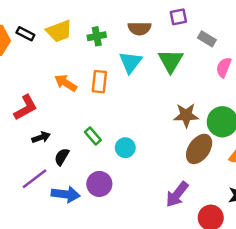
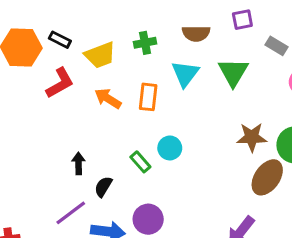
yellow trapezoid: (59, 31) -> (100, 55), moved
red L-shape: (25, 108) -> (60, 83), moved
black arrow: (41, 137) -> (78, 163), turned -72
cyan circle: (125, 148) -> (170, 148), moved

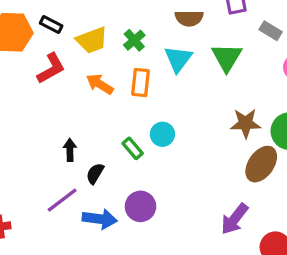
green cross: (145, 43) -> (134, 40), moved, turned -30

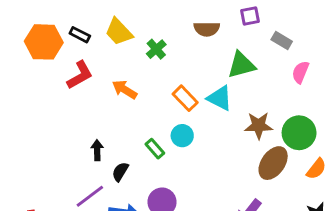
yellow trapezoid: (92, 40) -> (119, 32), moved, turned 68
green triangle: (227, 57) -> (241, 65), turned 44
cyan triangle: (178, 59) -> (220, 98), moved, turned -40
orange rectangle: (140, 83) -> (185, 98), moved, turned -50

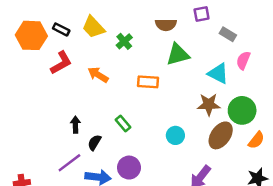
green triangle: (241, 65) -> (178, 54), moved
orange rectangle: (185, 98) -> (148, 82), turned -42
cyan triangle: (220, 98) -> (218, 74), moved
cyan circle: (182, 136) -> (175, 135), moved

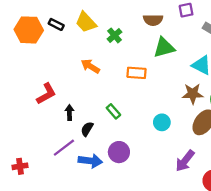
red L-shape: (61, 63) -> (46, 94), moved

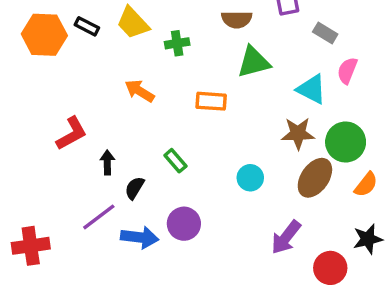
green cross: (115, 35) -> (177, 43), turned 32
red cross: (20, 166) -> (31, 246), size x1.5

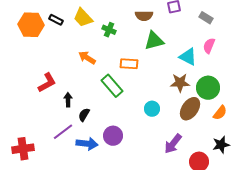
gray rectangle: (325, 33) -> (206, 18), moved
green cross: (177, 43) -> (109, 30), turned 32
green rectangle: (175, 161) -> (112, 86), moved, size x1.6

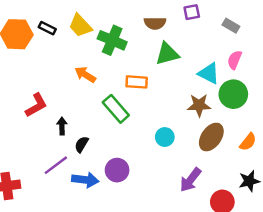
green cross: (109, 30) -> (112, 40), size x1.6
green circle: (208, 88) -> (233, 94), moved

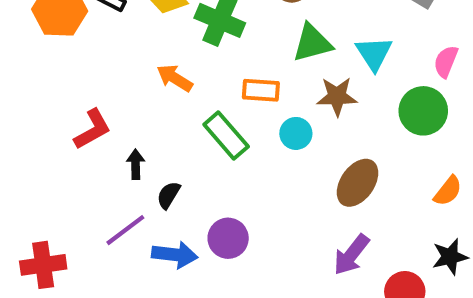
pink semicircle: (235, 60) -> (446, 62), moved
cyan triangle: (209, 73) -> (374, 53), moved, turned 30
brown star: (199, 105) -> (337, 96), moved
cyan circle: (165, 137) -> (296, 133), moved
brown ellipse: (211, 137) -> (358, 183), moved

